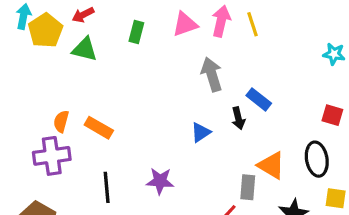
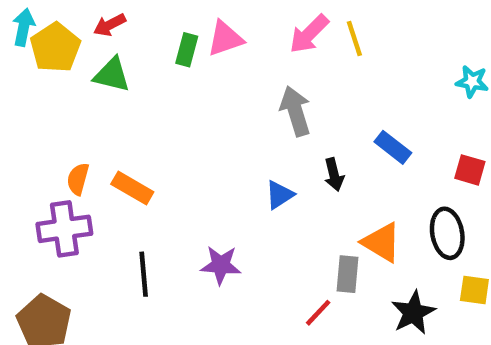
pink arrow: (221, 21) -> (309, 34), turned -148
pink triangle: (185, 24) -> (225, 39), moved
blue rectangle: (259, 99) -> (393, 147), moved

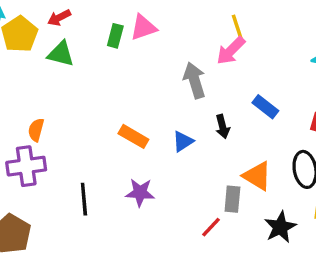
pink arrow: (309, 34) -> (231, 51), moved
orange rectangle: (132, 188) -> (133, 136), moved

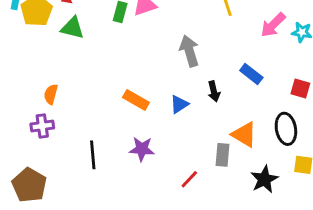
pink arrow: (231, 51) -> (273, 25), moved
purple cross: (26, 166) -> (42, 126), size x0.7
red line: (211, 227) -> (189, 179), moved

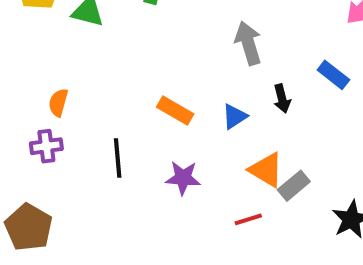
orange triangle: (244, 135) -> (266, 170), moved
black line: (93, 155) -> (118, 158), moved
gray rectangle: (222, 155) -> (294, 186), turned 45
red line: (189, 179) -> (248, 219), turned 30

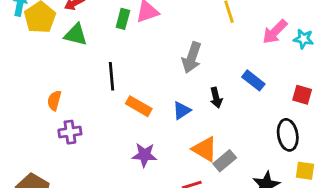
gray arrow: (248, 43) -> (192, 58), turned -144
purple cross: (46, 146) -> (70, 132), moved
black line: (118, 158) -> (112, 76), moved

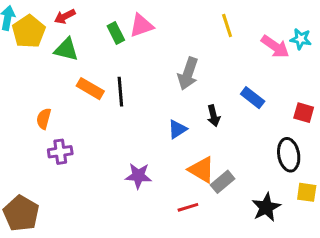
green rectangle: (123, 19) -> (116, 33), turned -42
pink arrow: (275, 32) -> (275, 47), turned -100
cyan star: (303, 39) -> (301, 39), moved
black line: (112, 76) -> (120, 92), moved
orange rectangle: (139, 106) -> (90, 89), moved

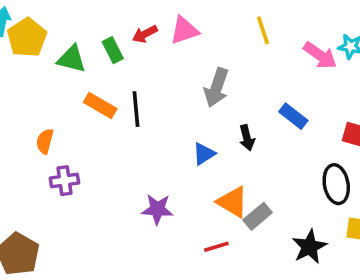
red arrow: (65, 16) -> (145, 34), moved
pink triangle: (141, 25) -> (184, 30), moved
green rectangle: (116, 33) -> (113, 50), moved

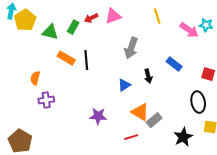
green rectangle: (113, 50) -> (73, 27), turned 56

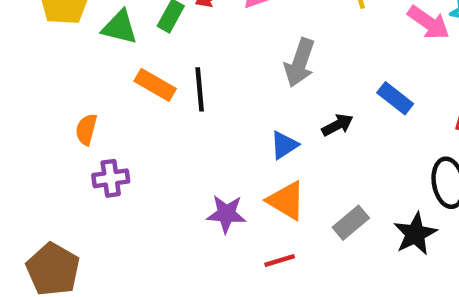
black arrow: (148, 76) -> (337, 125), turned -104
orange triangle: (140, 112) -> (286, 201), moved
red line: (131, 137) -> (280, 261), moved
black star: (183, 137) -> (415, 234), moved

